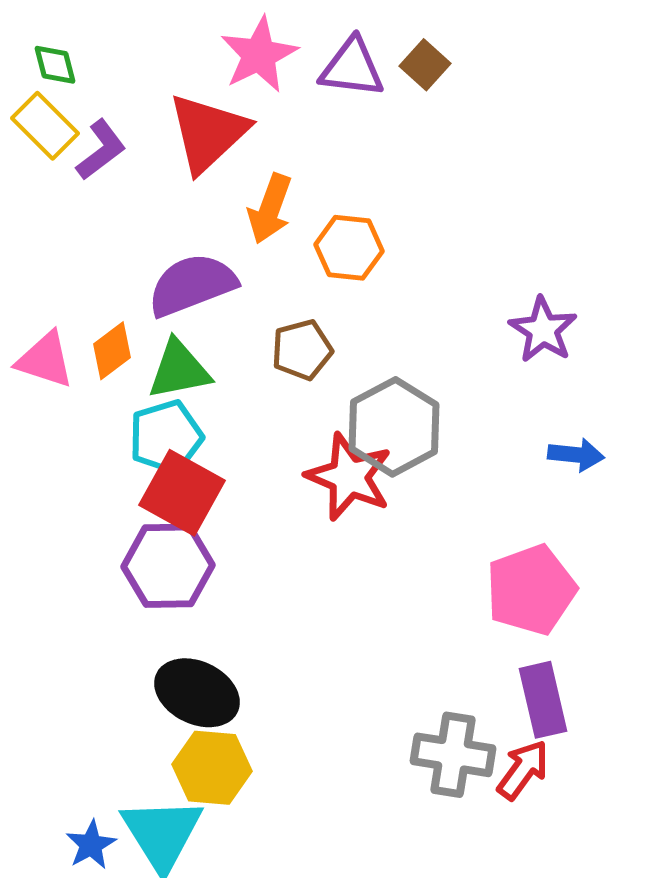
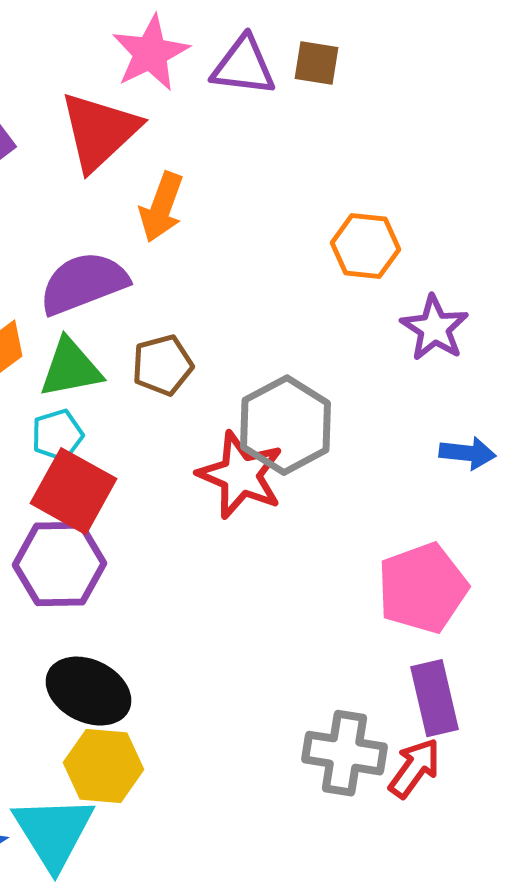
brown square: (425, 65) -> (316, 63), turned -33
orange hexagon: (349, 248) -> (366, 246), moved
brown pentagon: (302, 350) -> (162, 365), moved
cyan pentagon: (166, 437) -> (58, 435), size x0.7

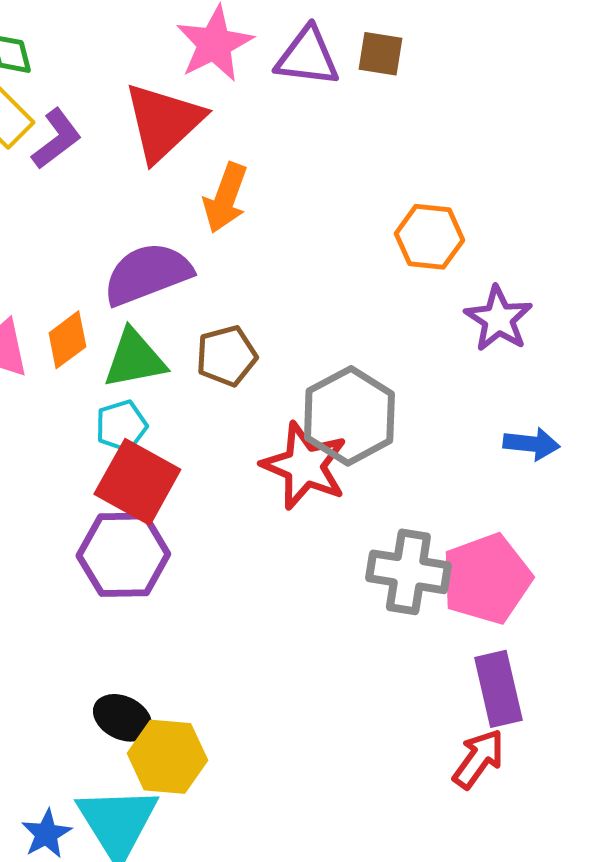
black ellipse: (88, 691) -> (122, 718), moved, size x0.7
gray cross: (344, 753) -> (408, 572), moved

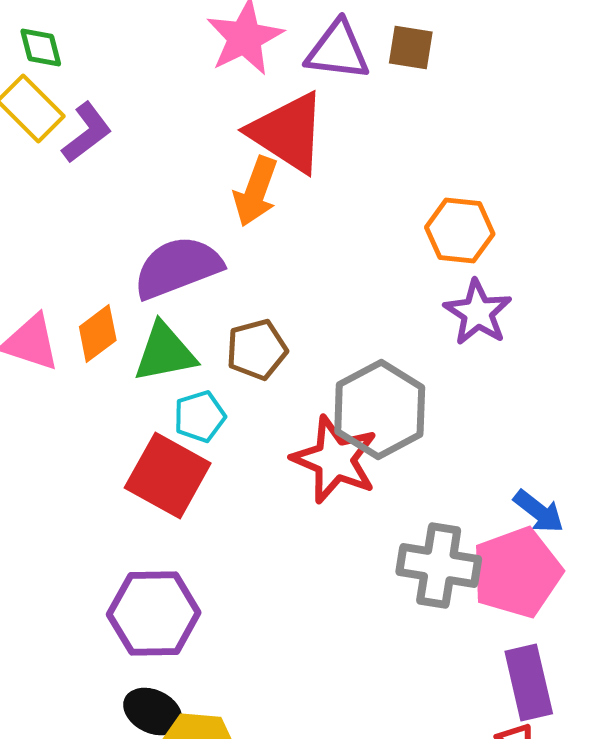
red triangle: (163, 122) -> (288, 133), moved, turned -44
purple star: (498, 319) -> (478, 313), moved
cyan pentagon: (121, 426) -> (200, 417), moved
blue arrow: (531, 444) -> (539, 512), moved, turned 32
purple hexagon: (123, 555) -> (154, 614), moved

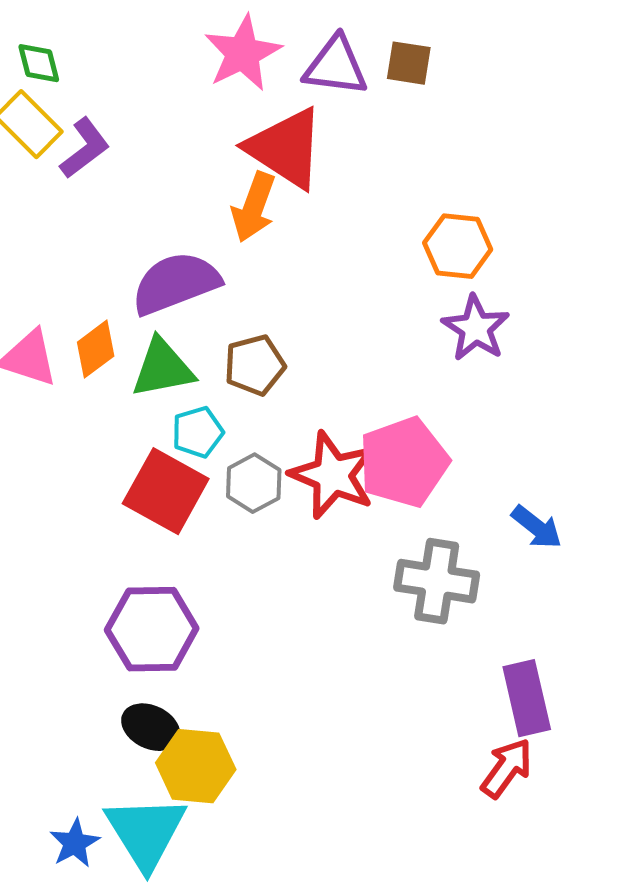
gray hexagon: (380, 410) -> (254, 483), moved, size x0.6
pink pentagon: (517, 573) -> (404, 462), moved

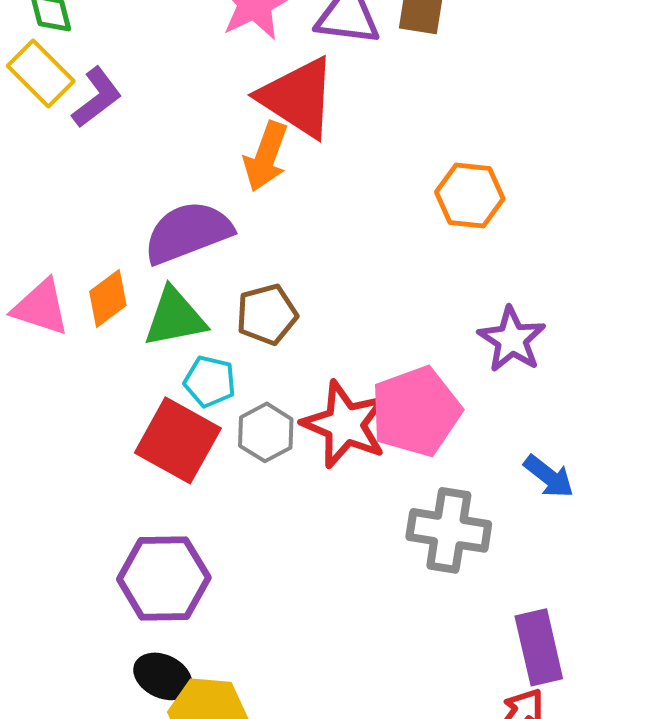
purple star: (476, 328) -> (512, 339), moved
cyan pentagon: (198, 432) -> (210, 381), turned 30

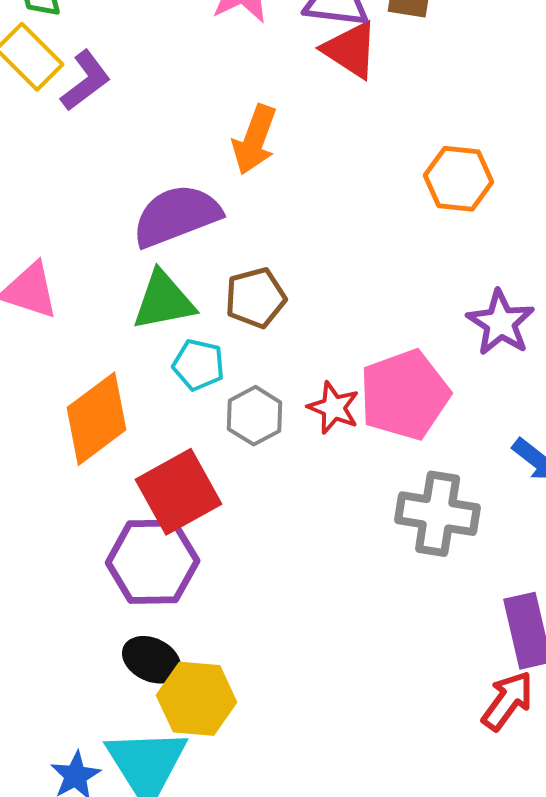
red triangle: (298, 97) -> (351, 50), moved, size x0.7
orange diamond: (108, 298) -> (97, 419), moved, size x1.6
red star: (345, 424) -> (334, 408), size x0.6
red square: (178, 440) -> (179, 492), moved, turned 32

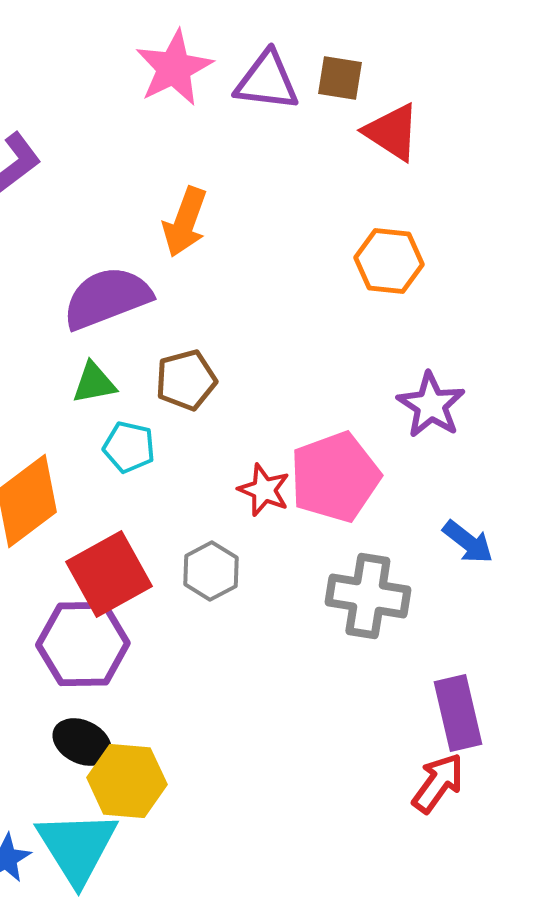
red triangle: (351, 50) -> (392, 132), moved
green triangle: (164, 301) -> (94, 383), size x0.7
gray hexagon: (255, 416) -> (211, 571), moved

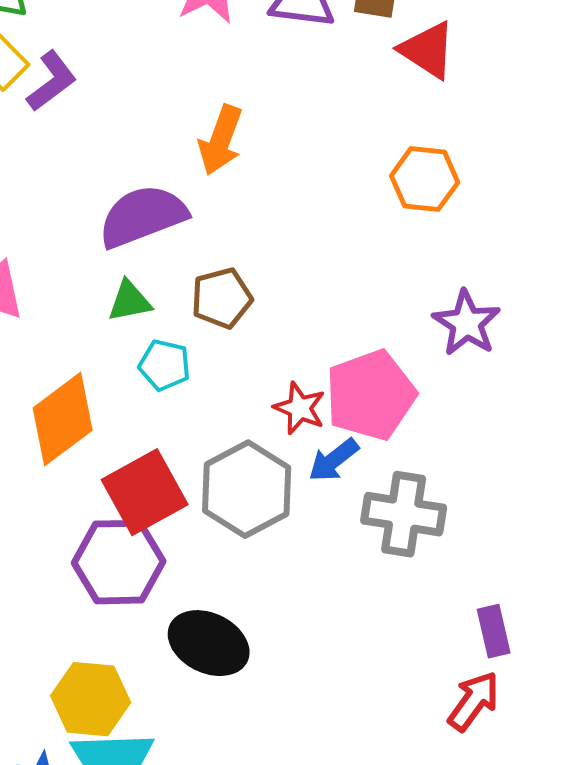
blue arrow: (468, 542) -> (334, 460), moved, turned 104
gray hexagon: (211, 571) -> (247, 489), size x1.6
purple rectangle: (458, 713) -> (494, 631), size x0.7
black ellipse: (82, 742) -> (209, 643), moved, size x1.4
yellow hexagon: (127, 781) -> (91, 699), moved

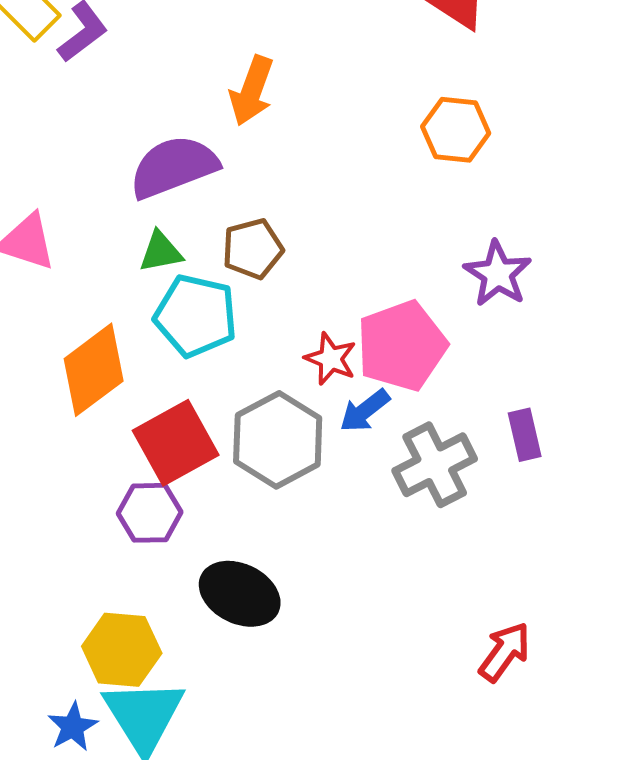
cyan pentagon: (165, 365) -> (196, 316), size x1.6
gray cross: (404, 514) -> (435, 465), turned -36
purple hexagon: (119, 562) -> (150, 513), size x0.7
purple rectangle: (494, 631) -> (525, 435), moved

